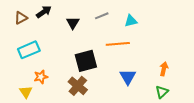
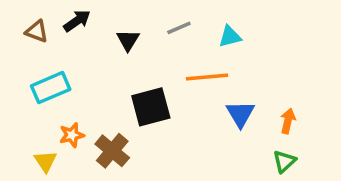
brown triangle: (21, 18) -> (37, 31), turned 48
blue triangle: (128, 77) -> (240, 114), moved
brown cross: (78, 86) -> (112, 151), moved

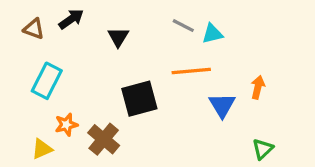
gray line: (179, 28) -> (183, 26), moved, turned 50
cyan rectangle: (51, 88) -> (47, 81), turned -40
orange arrow: (288, 121) -> (258, 87), moved
yellow triangle: (45, 161) -> (42, 149), turned 40

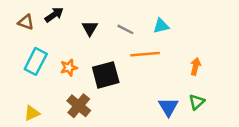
gray line: (183, 26) -> (125, 29), moved
blue triangle: (222, 105) -> (168, 107), moved
orange star: (66, 125) -> (69, 68), moved
green triangle: (263, 149) -> (197, 102), moved

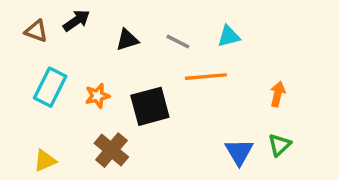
black triangle: (90, 28) -> (127, 40), turned 42

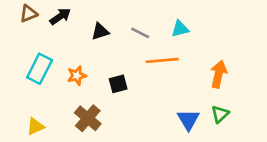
brown triangle: (36, 31) -> (29, 14), moved, turned -42
orange arrow: (278, 94) -> (219, 74), size x1.4
black square: (150, 106) -> (118, 84), size x0.6

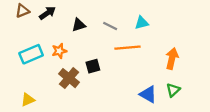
cyan rectangle: (40, 69) -> (31, 54), turned 40
orange star: (77, 76) -> (59, 51), moved
brown cross: (88, 118) -> (69, 78), moved
blue triangle: (188, 120) -> (148, 94), turned -30

